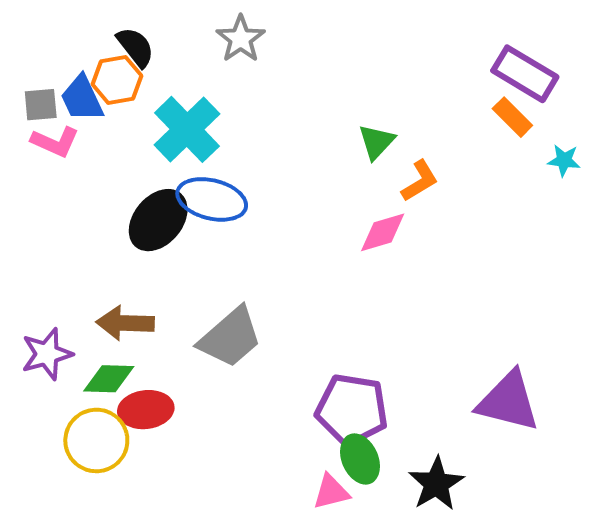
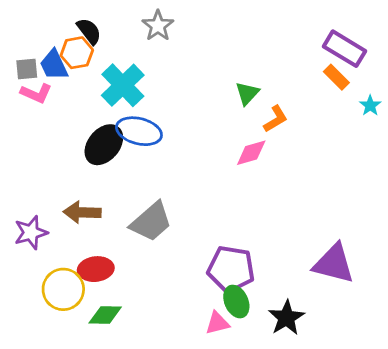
cyan star: (564, 160) -> (370, 105), turned 30
green diamond: (109, 379) -> (105, 315), moved

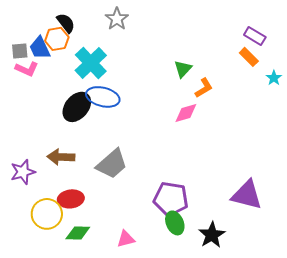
purple rectangle: (345, 49) -> (255, 36), size x0.7
pink triangle: (217, 323) -> (126, 239), moved

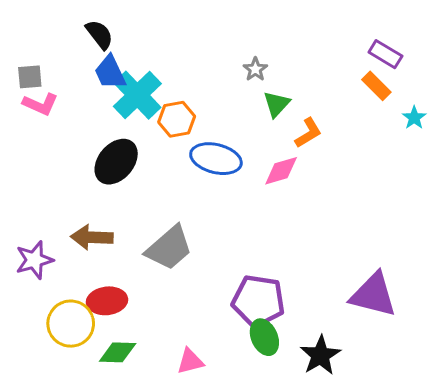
gray star: (117, 19) -> (255, 69), moved, size x0.7
orange hexagon: (57, 39) -> (177, 119), moved
blue trapezoid: (40, 48) -> (110, 72), moved
blue ellipse: (103, 97) -> (216, 159), moved

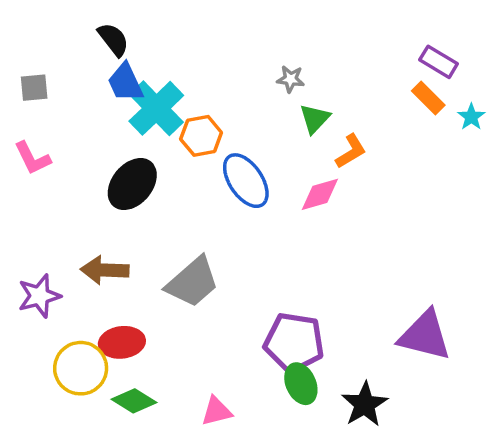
gray star: (255, 69) -> (291, 79), turned -30
pink L-shape: (40, 104) -> (32, 158), moved, turned 40
cyan star: (414, 118) -> (471, 117), moved
blue ellipse: (216, 159) -> (246, 181), turned 42
green diamond: (118, 352) -> (134, 401), turned 30

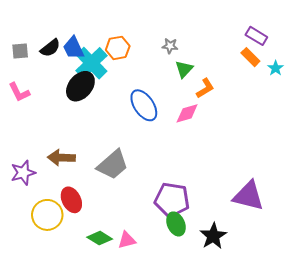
black semicircle: (113, 39) -> (50, 48), moved, turned 90
orange hexagon: (201, 136) -> (118, 48), moved
black ellipse: (132, 184) -> (80, 86), moved
red ellipse: (122, 342) -> (71, 200), turned 70
green diamond: (134, 401) -> (100, 238), moved

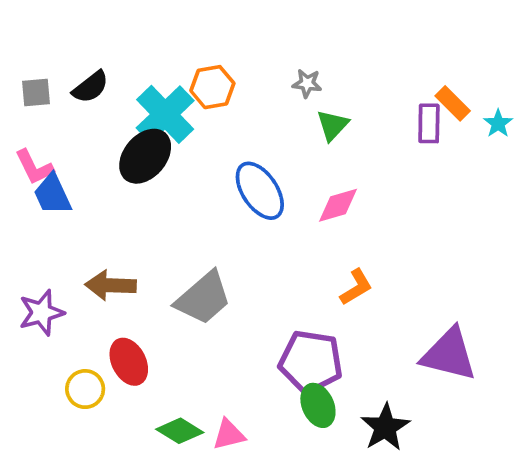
purple rectangle: (256, 36) -> (429, 123), moved, turned 60
blue trapezoid: (73, 48) -> (52, 194), moved
orange L-shape: (205, 88) -> (356, 287), moved
yellow circle: (47, 215) -> (85, 389), size x0.7

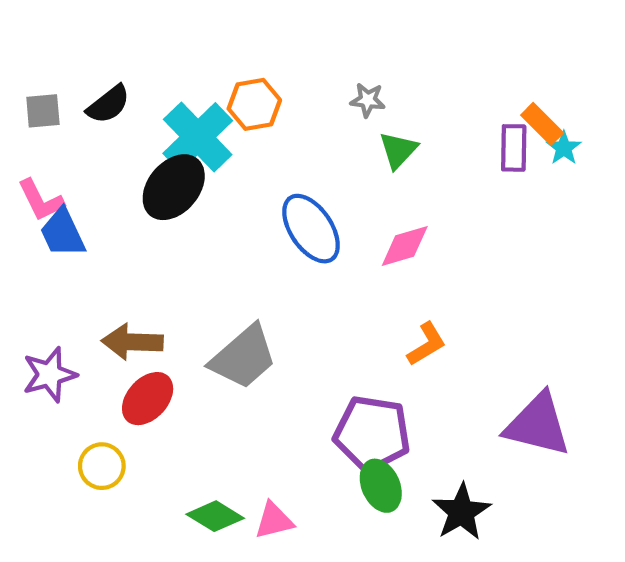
cyan star: (498, 123) -> (564, 148), moved
red ellipse: (129, 362) -> (148, 399), moved, turned 69

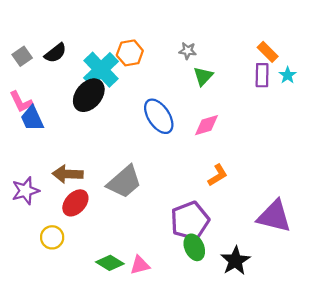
gray square: (43, 111) -> (22, 56), turned -30
orange rectangle: (542, 124) -> (268, 52), moved
purple pentagon: (372, 433) -> (190, 221), turned -30

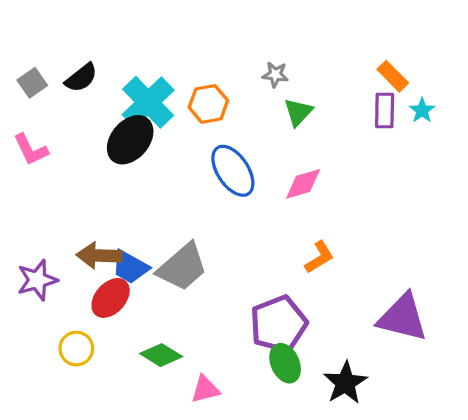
orange hexagon: (130, 53) -> (208, 104), moved
blue trapezoid: (32, 118) -> (130, 267), moved, turned -36
green diamond: (110, 263) -> (161, 355), moved

